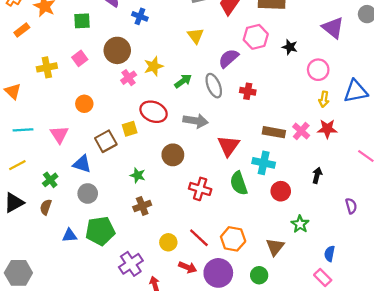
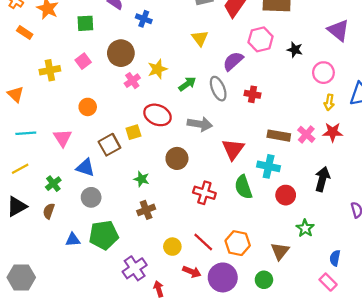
orange rectangle: (22, 30) -> (25, 33), turned 70
black arrow: (317, 175) -> (322, 179), size x1.5

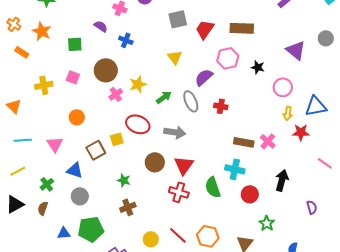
pink square: (83, 61) -> (73, 77), turned -32
red star: (333, 132) -> (301, 132), moved
red triangle: (233, 149) -> (184, 165), moved

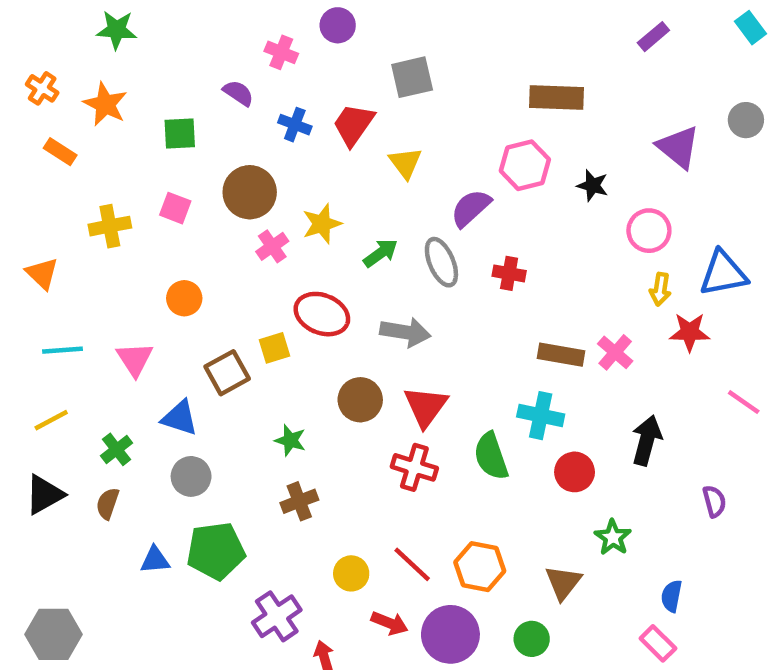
red trapezoid: (205, 29) -> (353, 125), moved

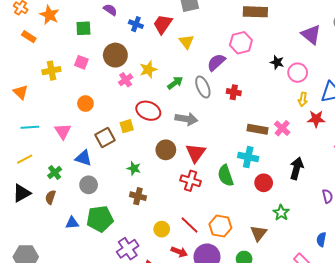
black star: (593, 185) -> (277, 62), moved
brown cross: (299, 501) -> (138, 196), turned 35
blue semicircle: (672, 596) -> (321, 239), moved

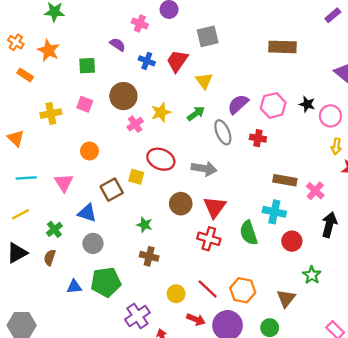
pink hexagon: (241, 43) -> (273, 105), moved
green arrow: (175, 83) -> (196, 114), moved
yellow square: (127, 126) -> (136, 177), turned 32
pink cross: (282, 128) -> (315, 191), moved

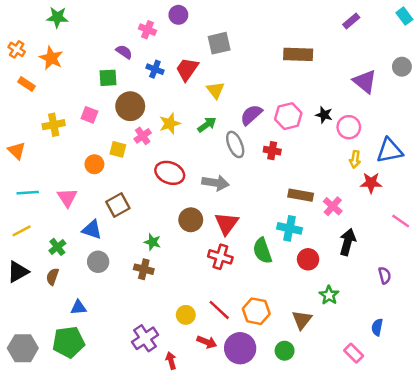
green square: (87, 66) -> (108, 78), moved
yellow square: (136, 177) -> (118, 149), moved
brown cross: (149, 256) -> (144, 269), moved
green pentagon: (106, 282) -> (68, 342), moved

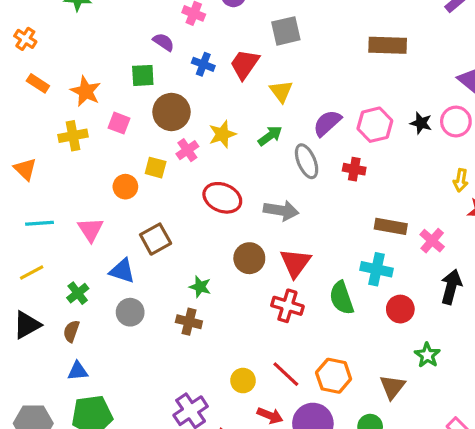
orange star: (51, 58) -> (86, 91), moved
pink circle: (349, 127) -> (456, 122), moved
blue triangle: (78, 307) -> (78, 371), moved

